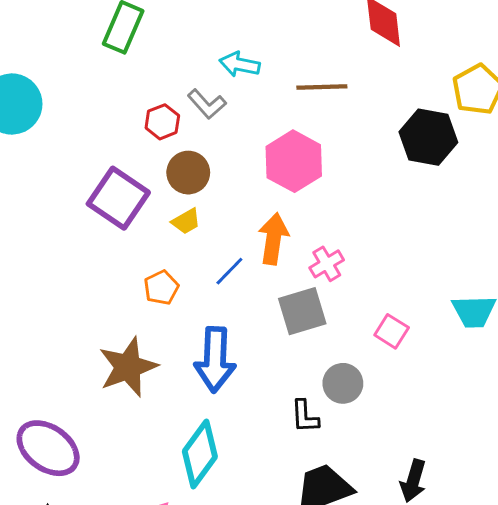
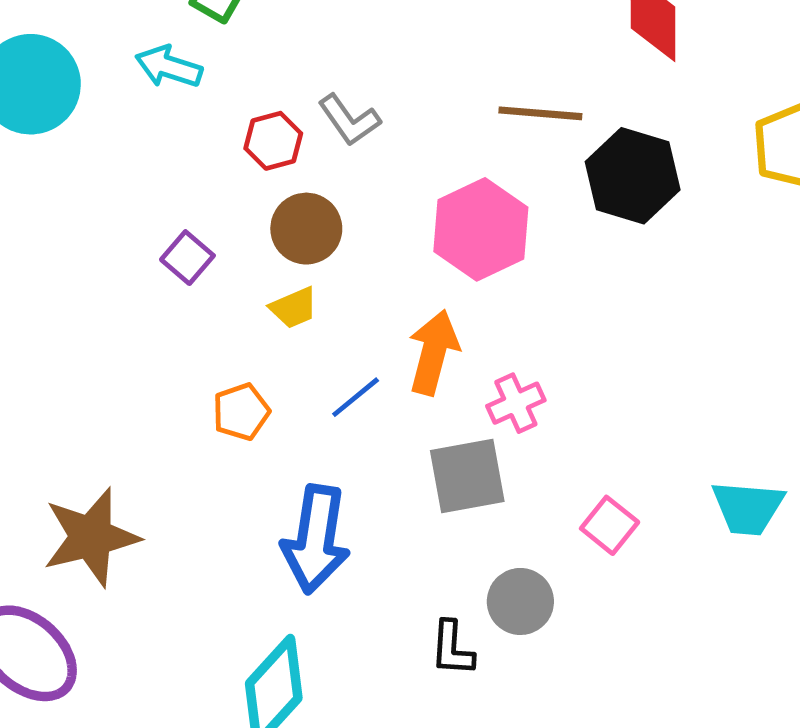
cyan arrow: (240, 64) -> (169, 67), moved
black hexagon: (428, 137) -> (633, 176), moved
purple square: (118, 198) -> (187, 258), size x0.5
brown star: (128, 367) -> (91, 537), moved

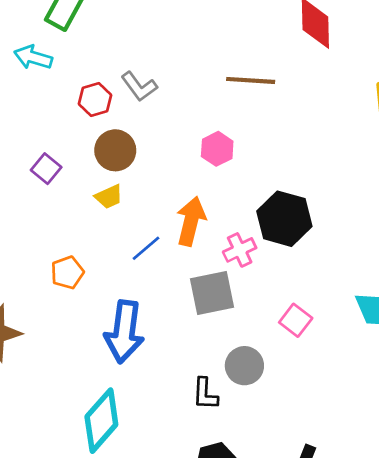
black hexagon: (633, 176) -> (284, 219), moved
pink hexagon: (481, 229) -> (217, 149), size x0.6
orange pentagon: (241, 412) -> (67, 273), moved

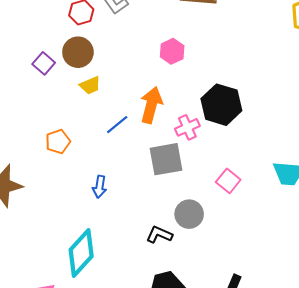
brown circle: (115, 150) -> (78, 52), moved
blue arrow: (124, 332) -> (100, 187), size x0.5
black L-shape: (205, 394) -> (159, 235), turned 110

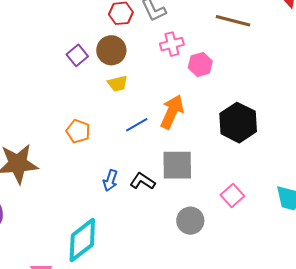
pink cross: (187, 127) -> (172, 44), moved
orange pentagon: (58, 142) -> (78, 131), turned 30
black L-shape: (159, 235) -> (143, 181), moved

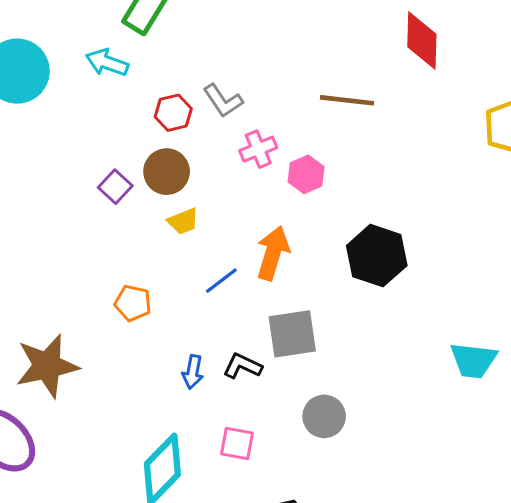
pink square: (232, 196) -> (237, 444), moved, turned -30

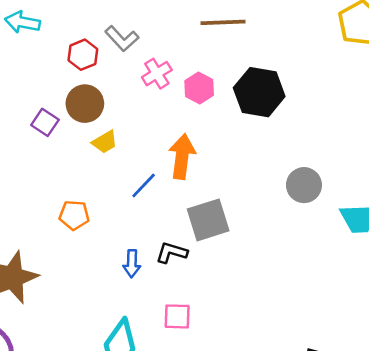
black hexagon: (377, 256) -> (259, 92), moved
gray circle: (324, 416) -> (304, 185), moved

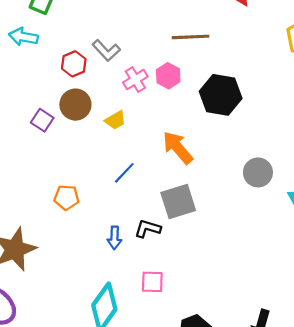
pink hexagon: (199, 88) -> (168, 76), moved
yellow trapezoid: (105, 142) -> (115, 120), moved
orange arrow: (182, 157) -> (178, 148), moved, turned -48

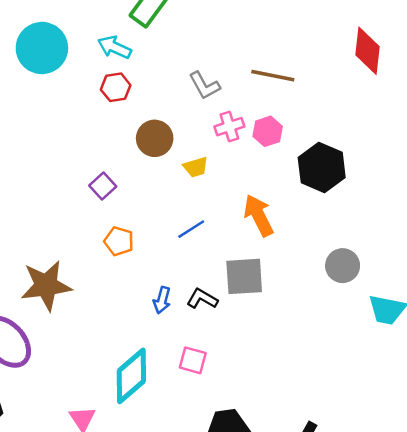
brown line: (191, 37) -> (273, 76), moved
red hexagon: (74, 64) -> (116, 87), moved
purple square: (42, 120) -> (103, 186), moved

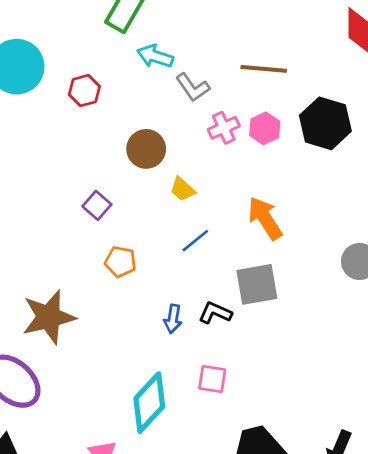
cyan arrow: (114, 47) -> (155, 56), moved
red hexagon: (116, 87) -> (84, 91), moved
yellow trapezoid: (196, 167) -> (183, 189), moved, turned 65
black hexagon: (322, 168) -> (325, 123), moved

